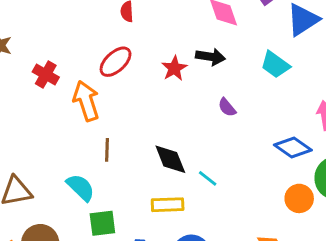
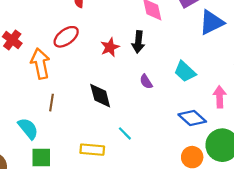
black arrow: (210, 57) -> (138, 42), turned 80
cyan trapezoid: (275, 65) -> (185, 72), moved
black diamond: (170, 159) -> (100, 96), moved

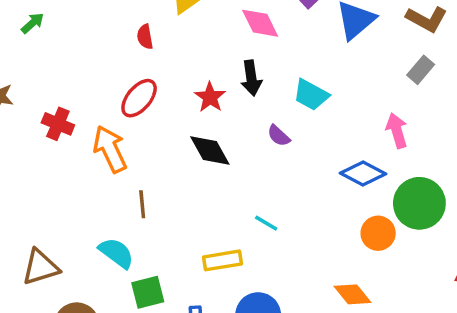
cyan trapezoid: (185, 72) -> (311, 95), moved
black diamond: (100, 96) -> (210, 151), moved

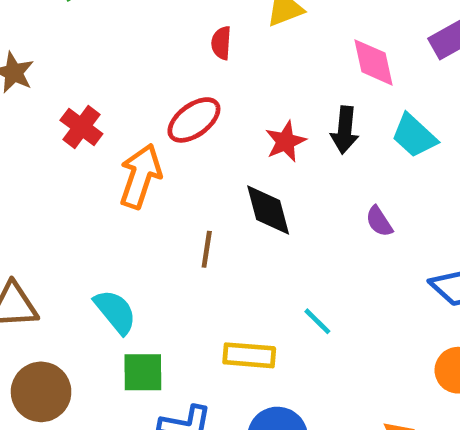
cyan trapezoid: (311, 95) -> (414, 136), moved
purple semicircle: (279, 136) -> (379, 221), moved
orange arrow: (110, 149) -> (140, 176), turned 30
brown line: (142, 204) -> (207, 249), moved

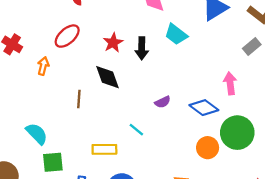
black arrow: (345, 130) -> (142, 48), moved
orange arrow: (140, 176) -> (43, 66), size x0.6
purple semicircle: (379, 221) -> (163, 102), moved, turned -77

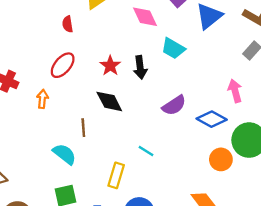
purple semicircle: (163, 102) -> (174, 105), moved, size x1.5
cyan semicircle: (37, 134) -> (64, 154), moved
yellow rectangle: (104, 149) -> (116, 175), turned -65

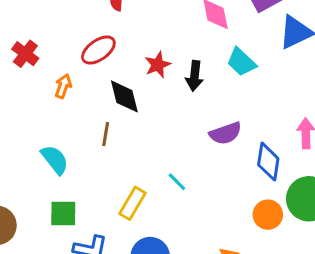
black diamond: (109, 101) -> (124, 96), moved
blue diamond: (212, 119) -> (268, 162), turned 56
cyan semicircle: (64, 154) -> (55, 160), moved

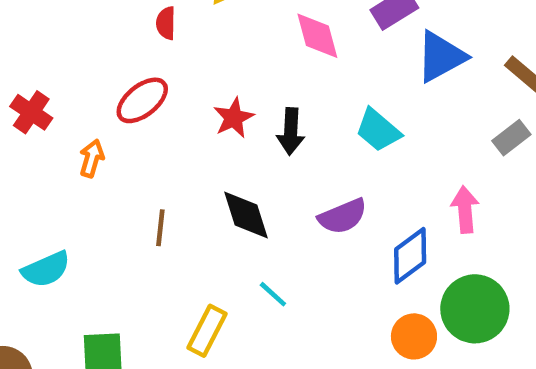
cyan trapezoid: (241, 62) -> (378, 130), moved
black diamond: (124, 96) -> (246, 215), moved
cyan semicircle: (55, 160) -> (46, 269), moved, turned 108
blue diamond: (268, 162) -> (410, 256), turned 48

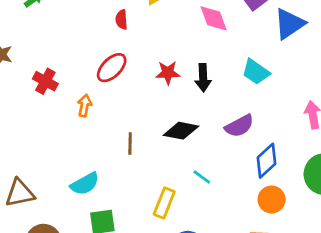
red star: (234, 118) -> (168, 73), turned 30
black diamond: (246, 215) -> (181, 131), turned -56
blue diamond: (410, 256) -> (267, 161), moved
cyan semicircle: (46, 269) -> (85, 184), moved
orange circle: (414, 336) -> (272, 200), moved

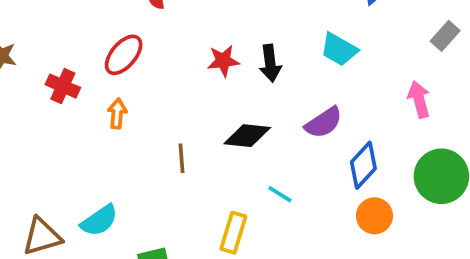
red ellipse: (112, 68) -> (124, 55), moved
cyan semicircle: (85, 184) -> (99, 221), moved

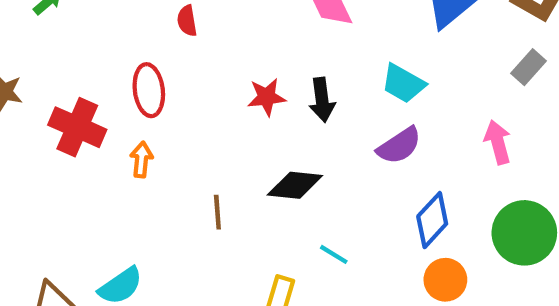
red ellipse: (124, 55) -> (149, 90), turned -48
red cross: (63, 86) -> (77, 127), size x1.4
purple semicircle: (324, 123) -> (399, 146), moved

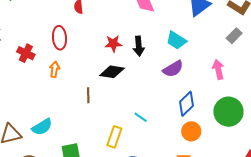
red cross: (77, 127) -> (26, 53), size x0.7
black diamond: (295, 185) -> (112, 72), moved

